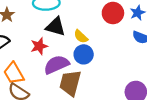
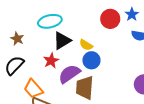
black triangle: (56, 27) -> (62, 41), turned -36

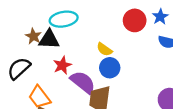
brown star: (17, 39) -> (33, 36), moved
black triangle: (62, 41) -> (49, 39), moved, turned 30
purple semicircle: (69, 74) -> (83, 82), turned 70

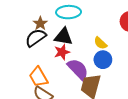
black triangle: (49, 39) -> (64, 37), moved
black semicircle: (19, 68) -> (36, 38), moved

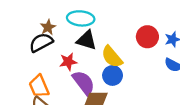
black triangle: (64, 37) -> (87, 40), moved
yellow semicircle: (100, 43) -> (112, 57), size x1.5

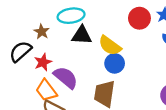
black semicircle: (41, 42) -> (20, 51), moved
red star: (68, 62) -> (43, 62), moved
purple semicircle: (84, 83) -> (66, 77), moved

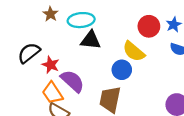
brown star: (42, 32) -> (51, 14), moved
yellow semicircle: (110, 46) -> (134, 51), moved
red star: (43, 62) -> (51, 65), turned -30

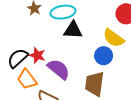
black semicircle: (29, 53) -> (18, 58), moved
orange trapezoid: (52, 93) -> (27, 79), moved

